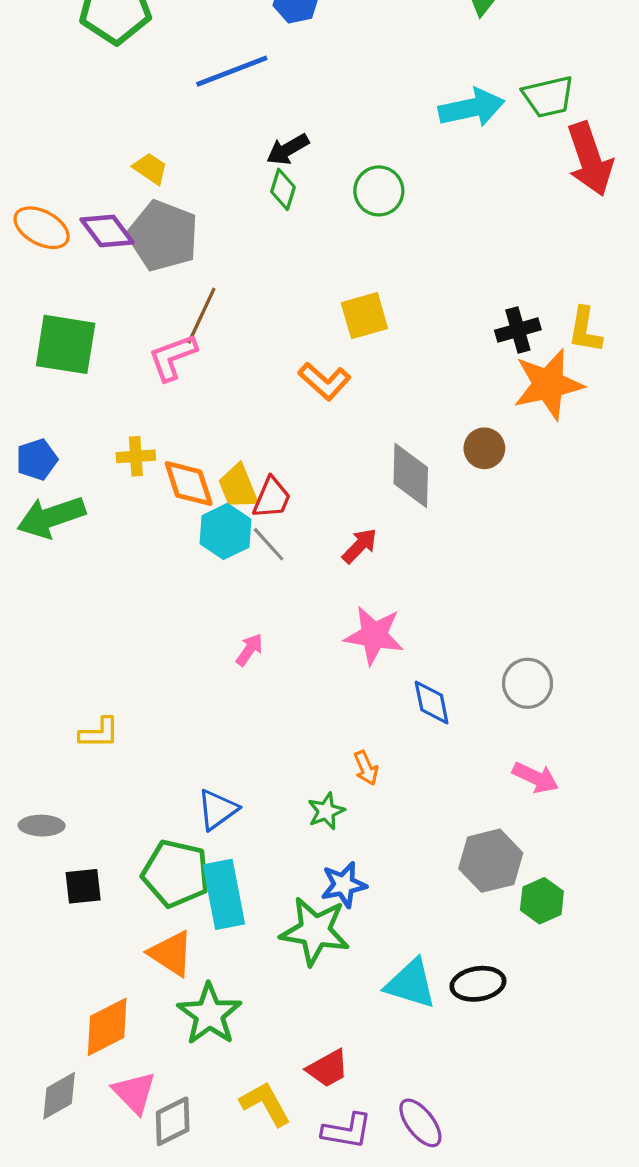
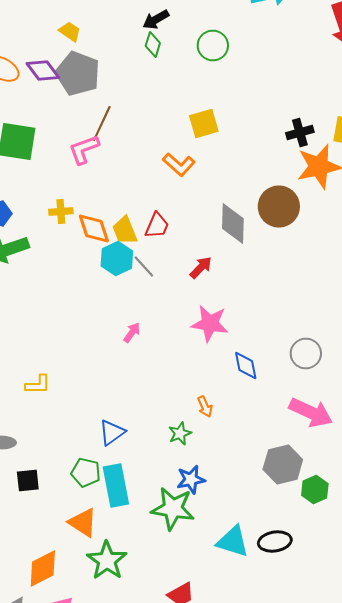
brown circle: (484, 448) -> (279, 206), size x1.6
red trapezoid: (272, 498) -> (157, 226), moved
pink arrow: (536, 778) -> (311, 412), size x1.5
green pentagon: (176, 873) -> (86, 472), size x0.7

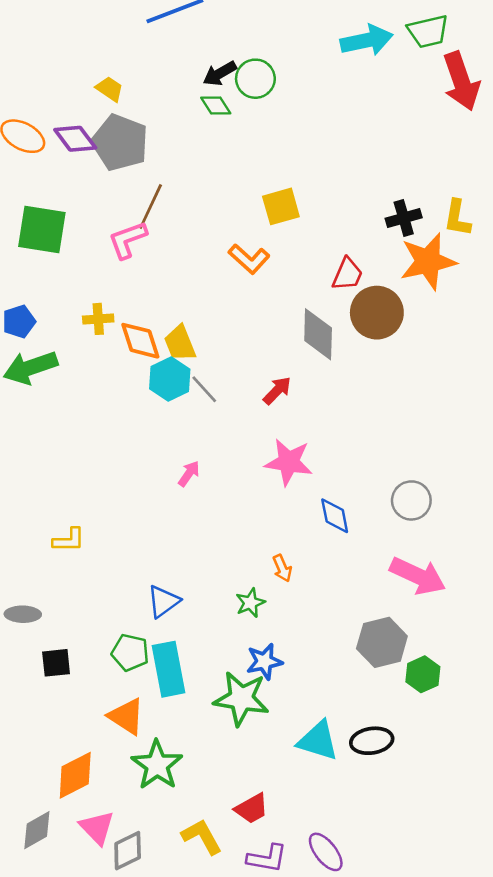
green diamond: (153, 44) -> (216, 106), turned -50
green circle: (213, 46) -> (255, 79), moved
red trapezoid: (157, 226) -> (347, 274), moved

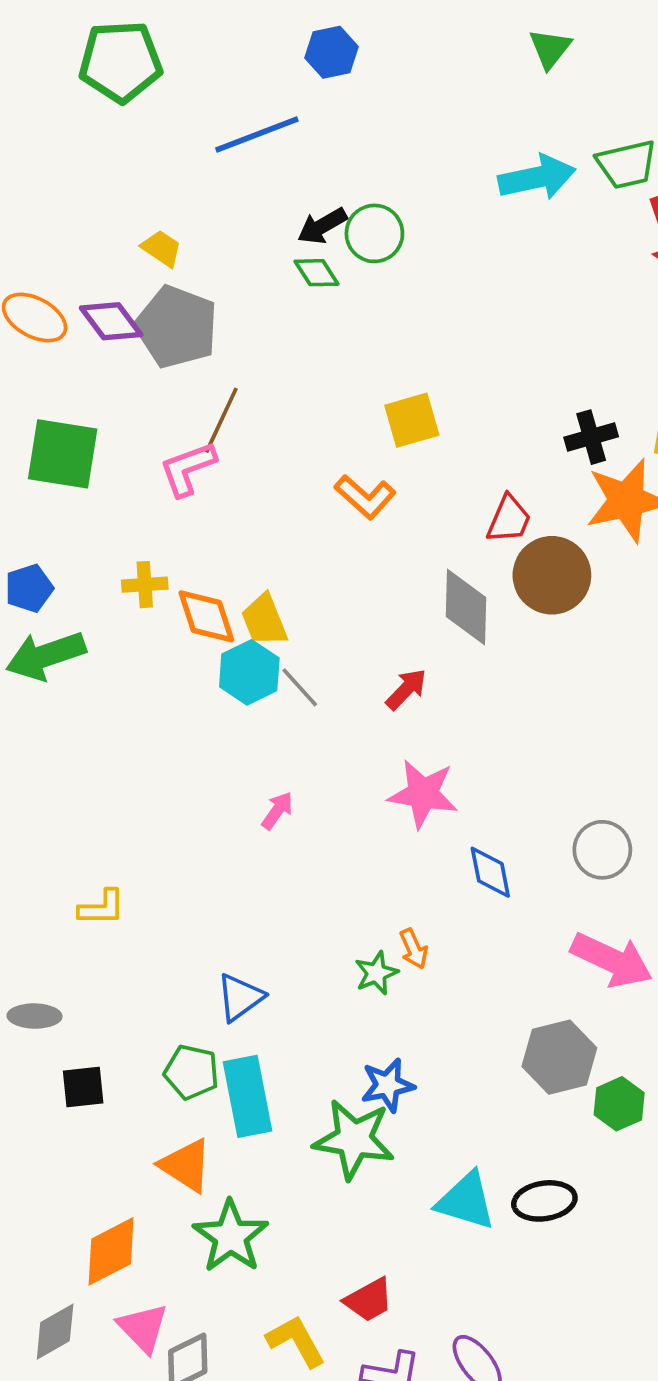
green star: (250, 603) -> (376, 973), moved

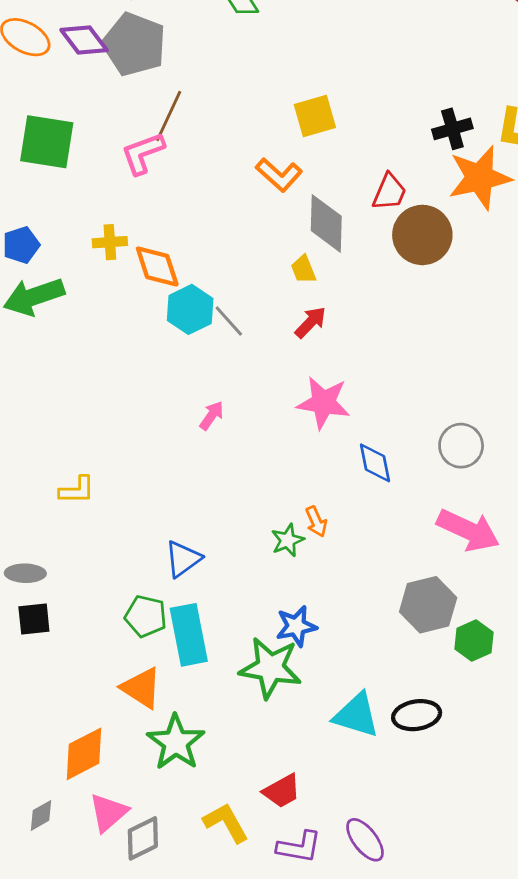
gray diamond: (466, 607) -> (326, 223), moved
yellow trapezoid: (264, 620) -> (303, 269), moved, size x0.7
black square: (83, 1087) -> (34, 619), moved
pink triangle: (143, 1328) -> (108, 813), turned 33
gray diamond: (55, 1332) -> (41, 815), size x0.7

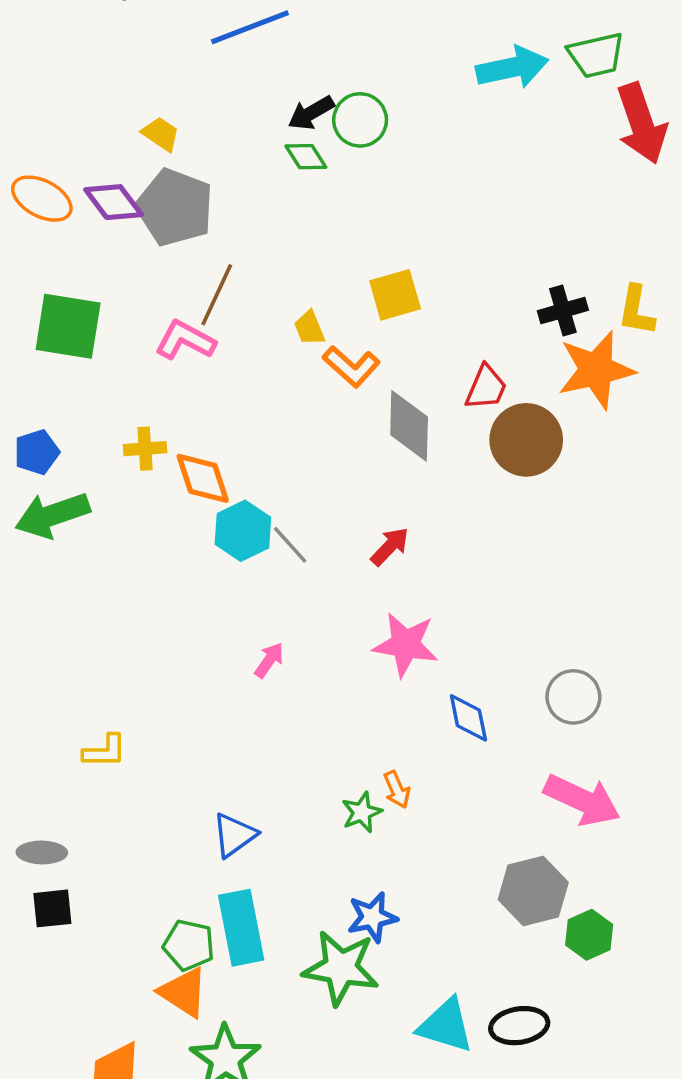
pink L-shape: (143, 153) -> (185, 340), turned 48
yellow trapezoid: (303, 269) -> (309, 328), moved
green pentagon: (146, 616) -> (189, 945), moved

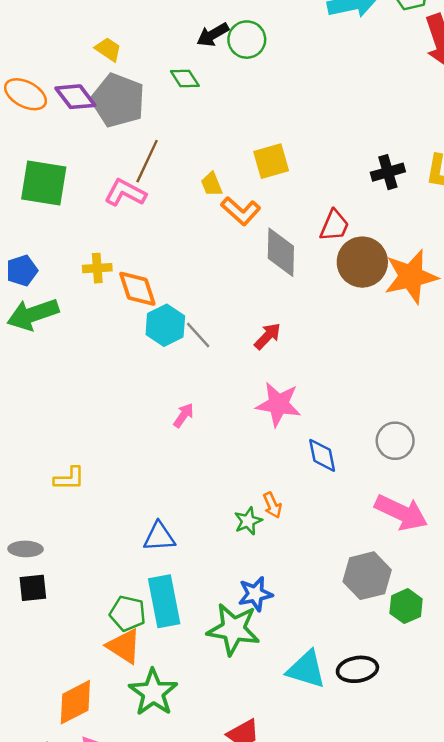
green diamond: (306, 157) -> (185, 78), moved
orange star: (596, 370) -> (411, 277), moved
blue triangle: (234, 835) -> (159, 537), turned 32

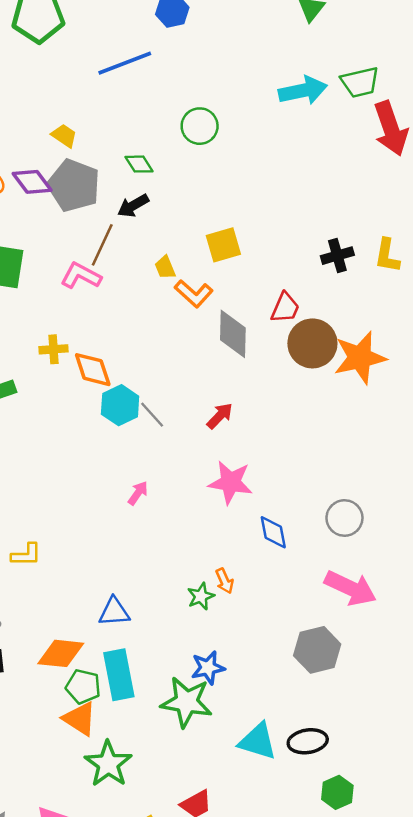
black arrow: (213, 35) -> (133, 206), moved
green hexagon: (406, 606) -> (337, 792), moved
orange diamond: (75, 702) -> (61, 653), moved, turned 33

